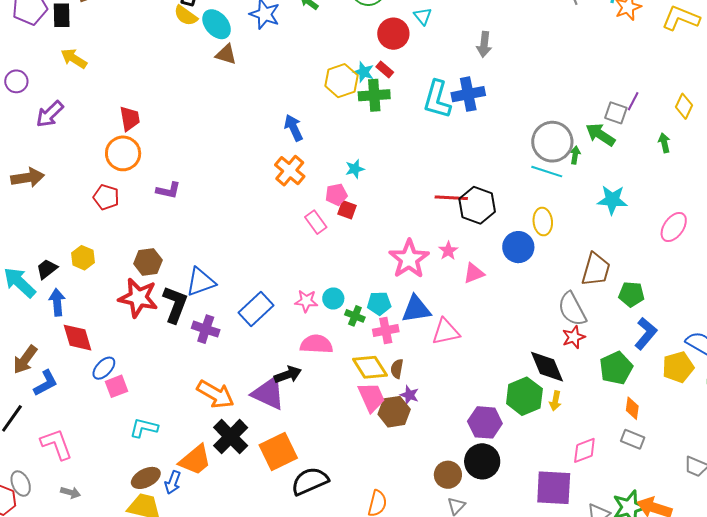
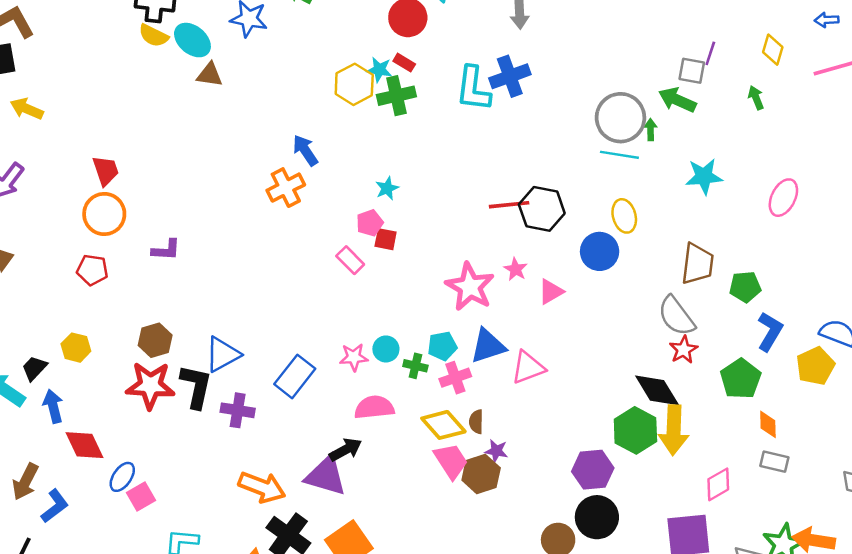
orange cross: (290, 171) -> (286, 188), moved, turned 32
yellow arrow: (555, 401) -> (674, 430), size x2.0

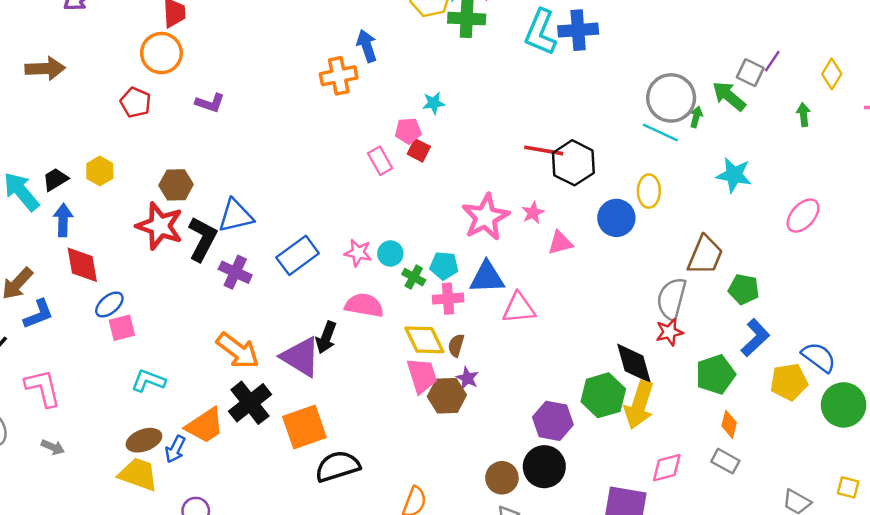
gray semicircle: (676, 316) -> (672, 299), turned 36
black arrow: (346, 450) -> (326, 337), turned 124

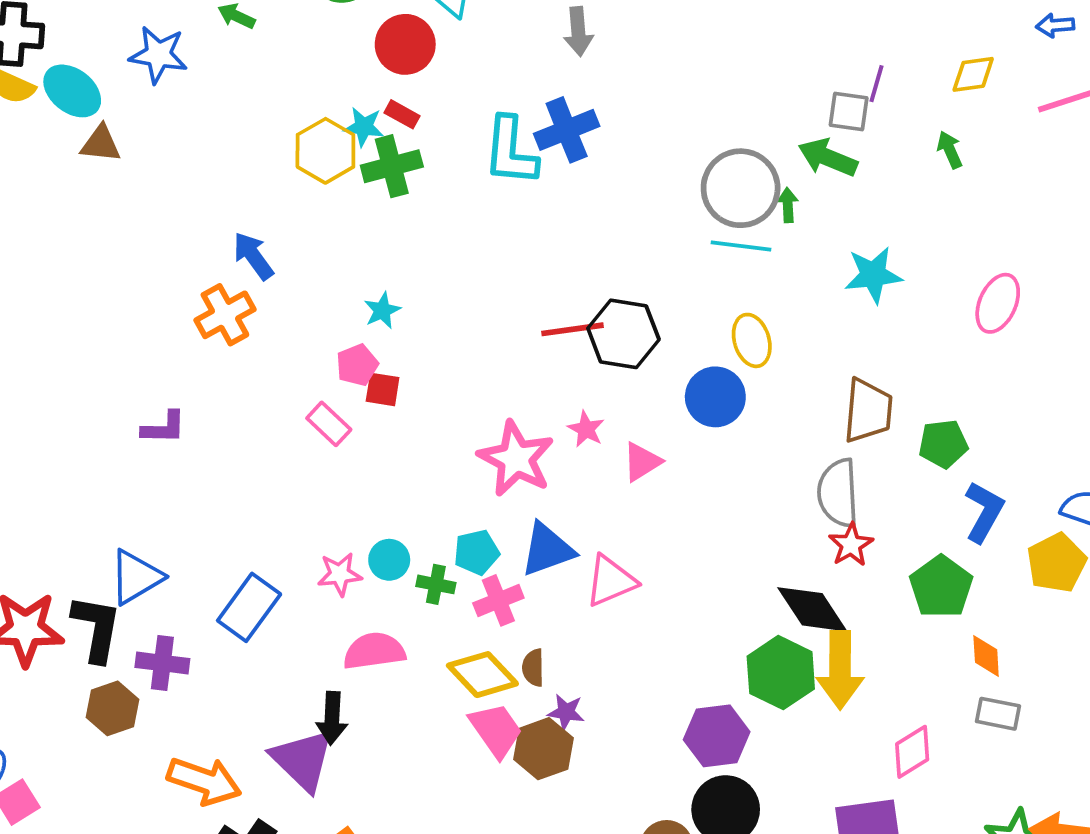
yellow diamond: (832, 74) -> (973, 74), turned 68
purple L-shape: (210, 103) -> (164, 428), moved
brown hexagon: (176, 185) -> (113, 708), moved
purple triangle: (301, 357) -> (303, 760), turned 30

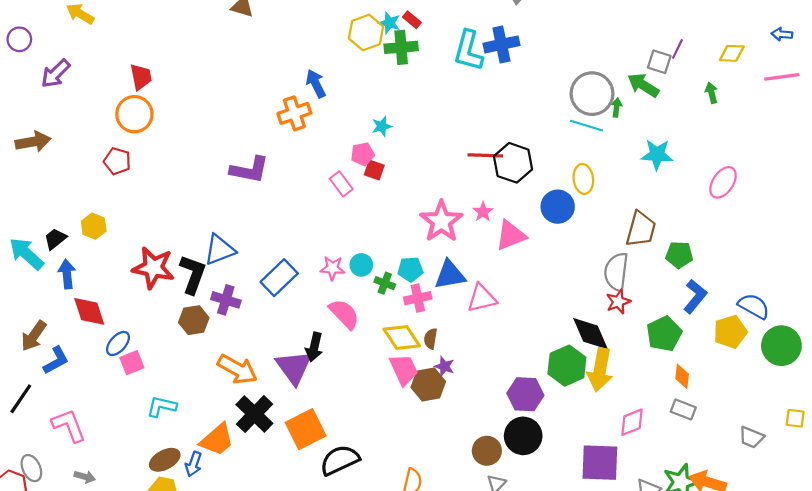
purple L-shape: (164, 428) -> (249, 170), size x1.5
pink triangle: (642, 462) -> (511, 235), size x1.4
pink semicircle: (374, 651) -> (344, 314), turned 44

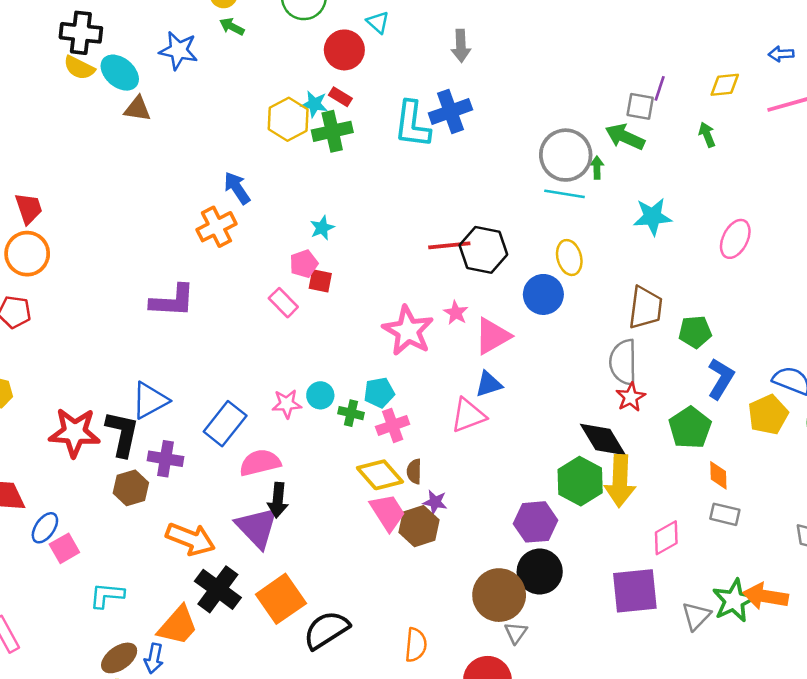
blue triangle: (450, 275) -> (489, 384), moved, size x0.7
pink semicircle: (344, 314) -> (260, 463), moved, turned -52
brown circle: (487, 451) -> (499, 595), size x1.5

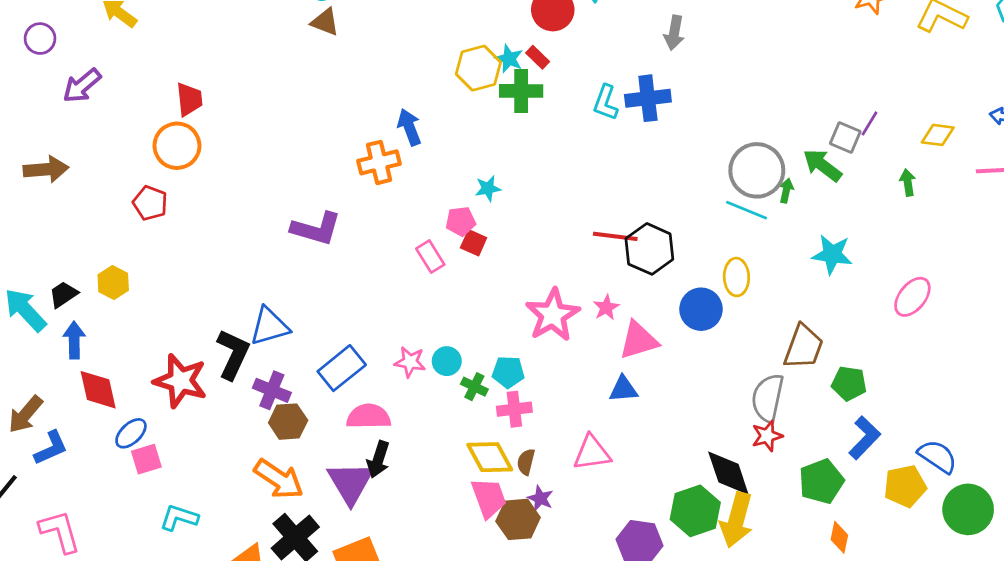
cyan L-shape: (412, 124) -> (606, 103), size x0.7
pink triangle: (468, 415) -> (592, 453), moved
red star: (74, 432) -> (180, 381), moved
brown hexagon: (131, 488) -> (288, 422), moved

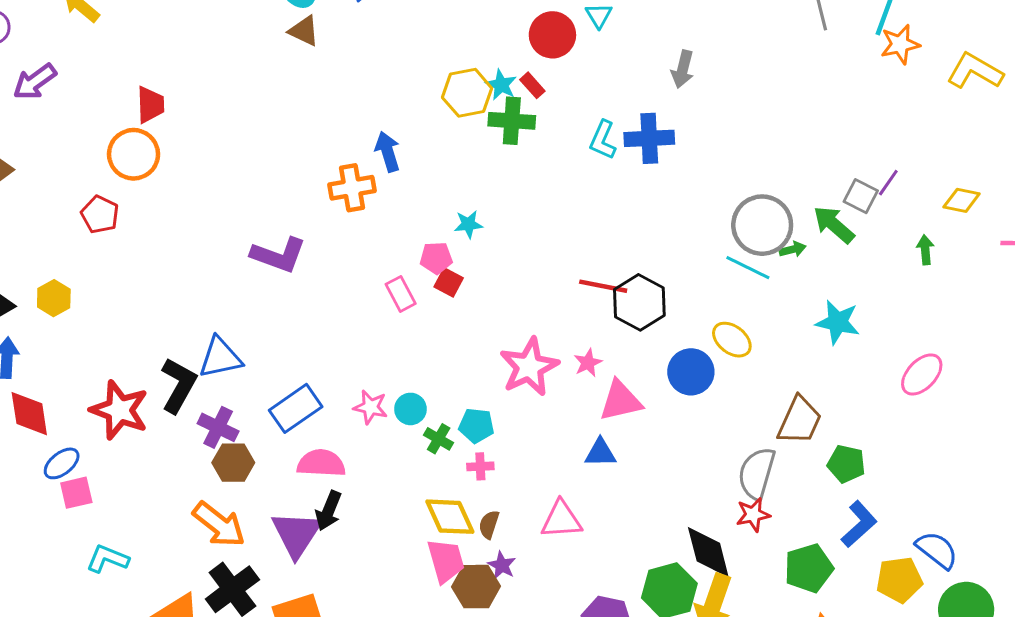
green arrow: (786, 191) -> (793, 249), turned 60
yellow ellipse: (736, 277) -> (732, 340), turned -54
pink cross: (514, 409) -> (480, 466), size x0.7

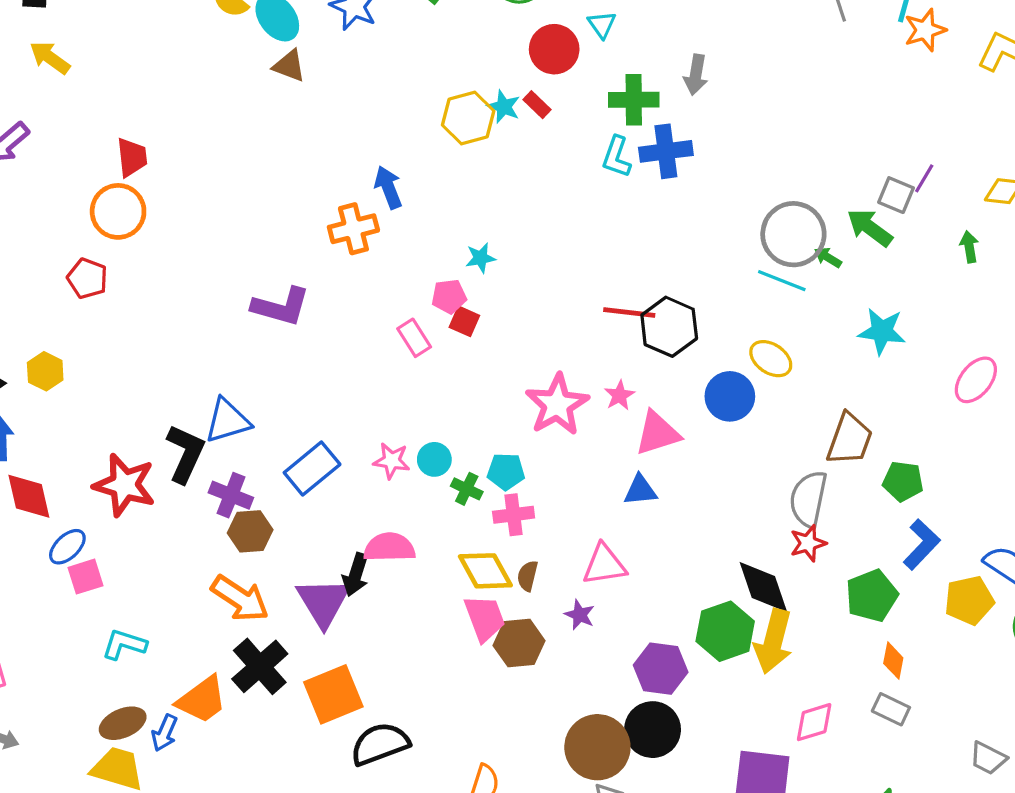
green cross: (512, 121) -> (634, 100), moved
green arrow: (793, 249) -> (828, 257), turned -130
pink semicircle: (321, 463) -> (389, 547), moved
pink cross: (480, 466) -> (514, 515), size x1.4
purple star: (502, 565) -> (580, 615), moved

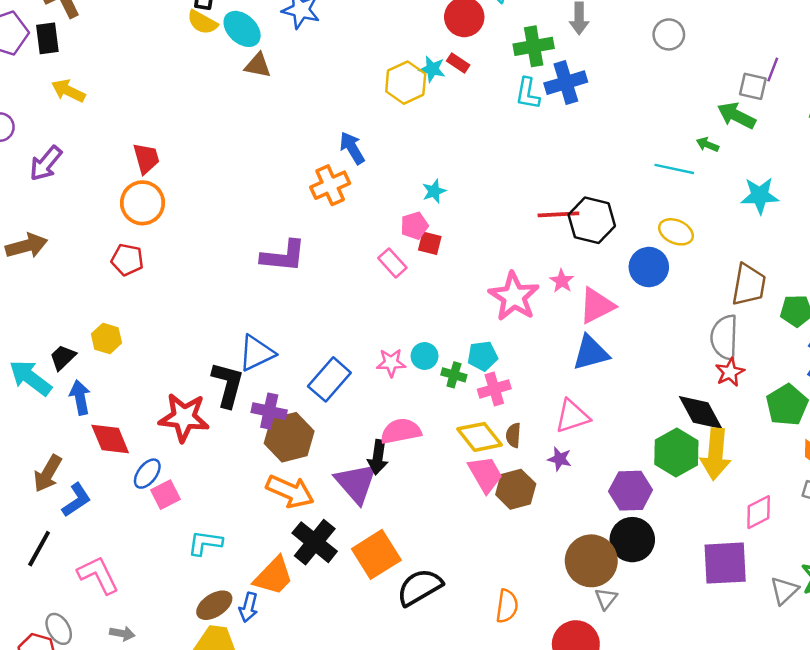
gray circle: (793, 234) -> (669, 34), moved, size x0.6
blue triangle: (640, 490) -> (591, 353), size x1.4
brown hexagon: (250, 531) -> (289, 437), size x1.4

